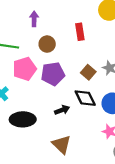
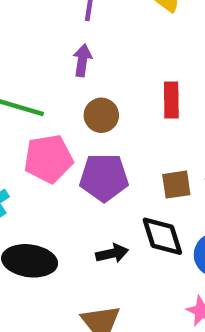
brown square: (88, 72) -> (176, 185), turned 32

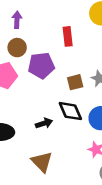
brown circle: (101, 115) -> (17, 48), moved
purple pentagon: (104, 177) -> (41, 65), moved

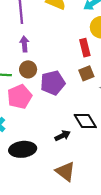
red rectangle: (68, 36) -> (85, 48), moved
brown square: (75, 82) -> (86, 73), moved

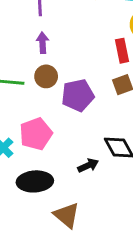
pink pentagon: (20, 97) -> (36, 134), moved
brown triangle: (65, 171) -> (67, 215), moved

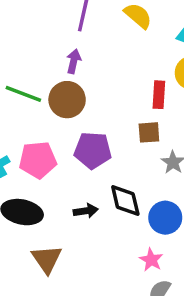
brown circle: (46, 76) -> (67, 100), size x1.4
purple pentagon: (78, 95) -> (93, 150), moved

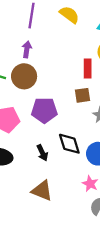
black arrow: (86, 211) -> (42, 153), turned 77
brown triangle: (47, 259) -> (42, 191), moved, turned -30

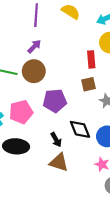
purple arrow: (27, 49) -> (34, 46), turned 40
brown triangle: (42, 191) -> (59, 162), moved

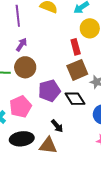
brown square: (89, 84) -> (77, 70), size x1.5
black diamond: (80, 129) -> (75, 99), moved
brown triangle: (59, 162) -> (48, 146), moved

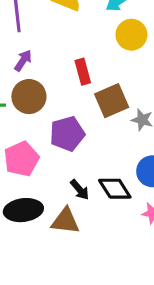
red rectangle: (76, 47) -> (83, 72), moved
black diamond: (75, 99) -> (115, 189), moved

